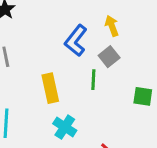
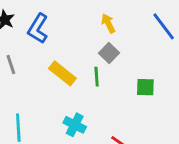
blue L-shape: (76, 41) -> (38, 29), moved
yellow rectangle: (50, 88) -> (62, 73), moved, turned -32

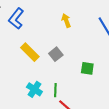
gray square: (109, 53) -> (56, 54), moved
green line: (97, 77) -> (55, 90), moved

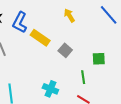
yellow rectangle: (30, 52) -> (40, 38), moved
green line: (55, 90) -> (83, 77), moved

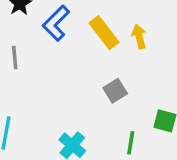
yellow rectangle: (40, 38) -> (104, 33), moved

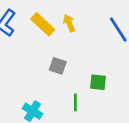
gray square: (115, 91) -> (58, 66), turned -30

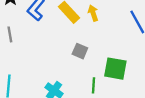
green square: (98, 82) -> (115, 69), size x1.5

